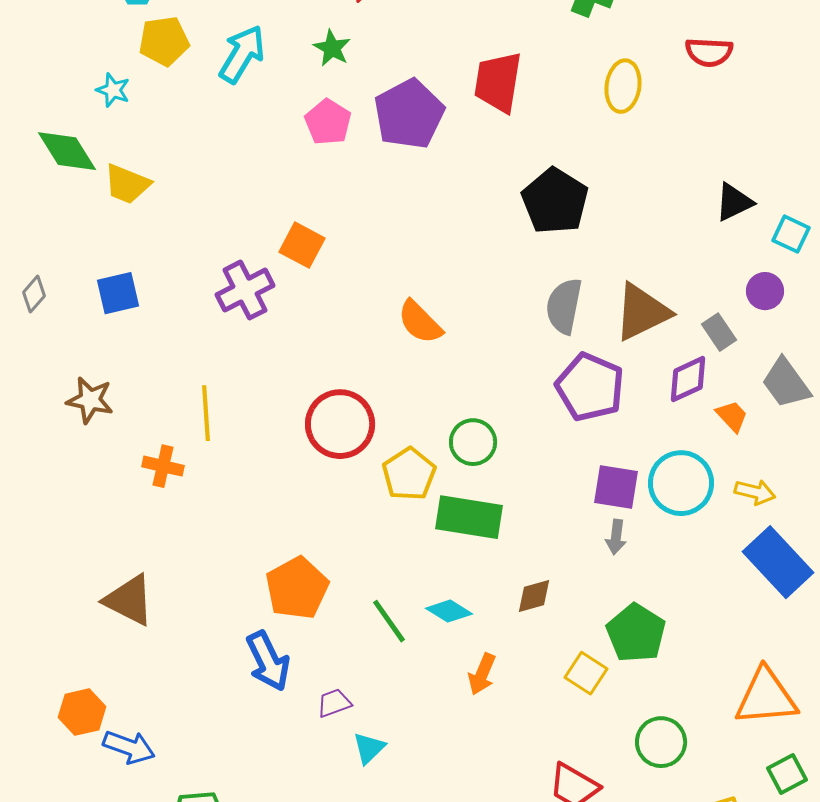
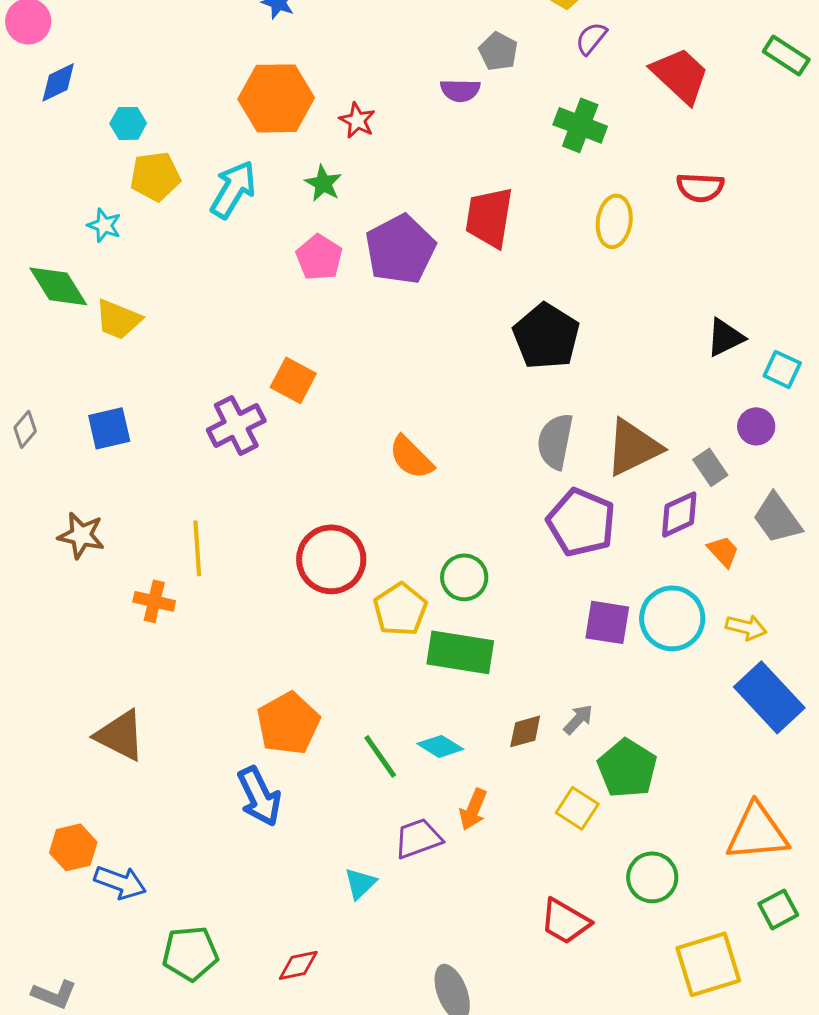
gray arrow: (616, 537) -> (578, 719), moved, turned -144
purple trapezoid: (334, 703) -> (418, 838), moved, size x1.4

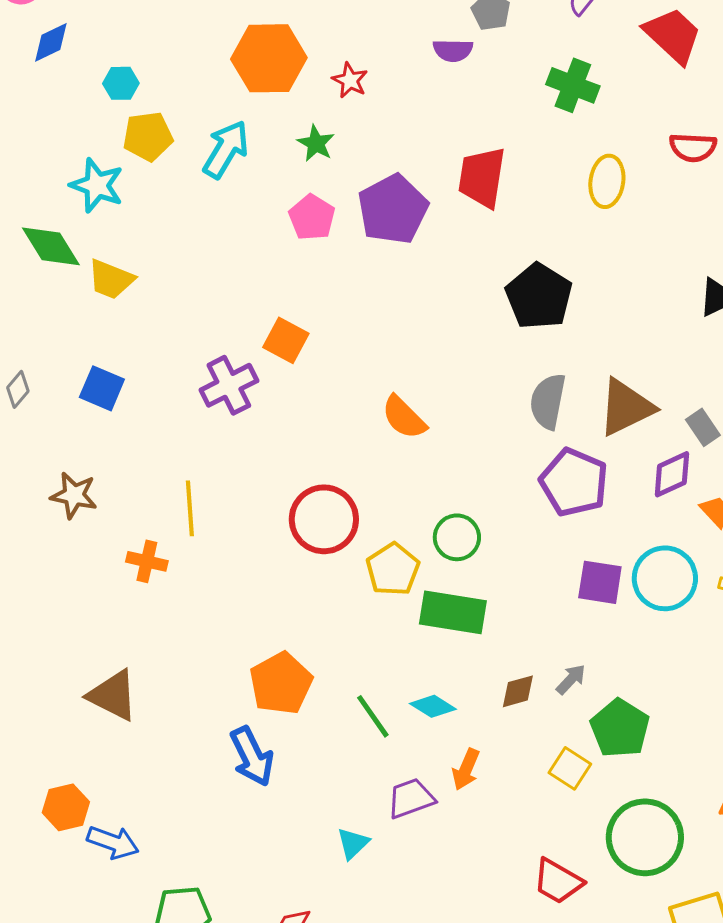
cyan star: (104, 225) -> (97, 185), size x1.6
blue square: (109, 428) -> (102, 388), turned 36
green circle: (652, 877) -> (645, 837), size x1.5

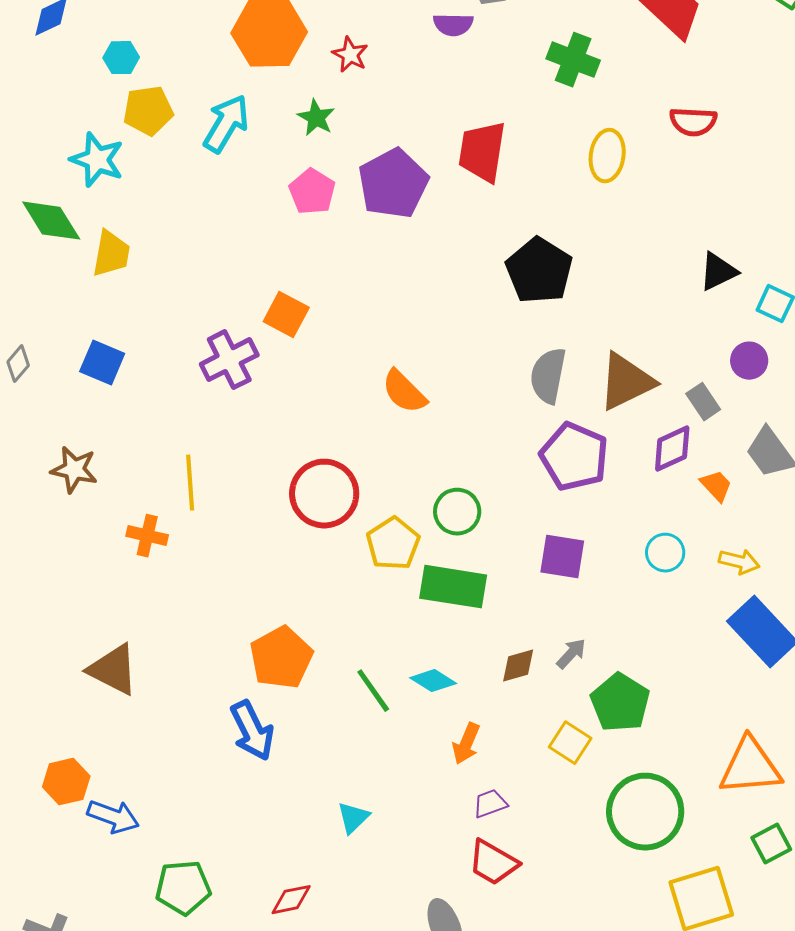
yellow trapezoid: (111, 279) -> (111, 254), turned -102
cyan circle: (665, 578) -> (665, 553), size x0.6
purple square: (600, 582) -> (562, 557), moved
purple trapezoid: (411, 798) -> (490, 804), moved, size x0.7
red trapezoid: (558, 881) -> (493, 863), moved

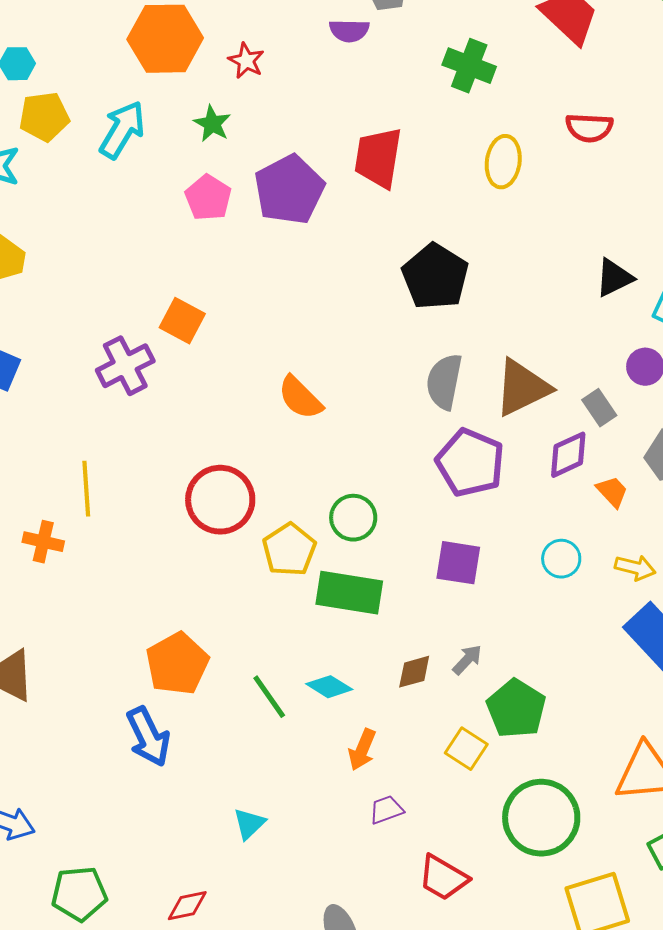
red trapezoid: (493, 863) -> (443, 878), moved

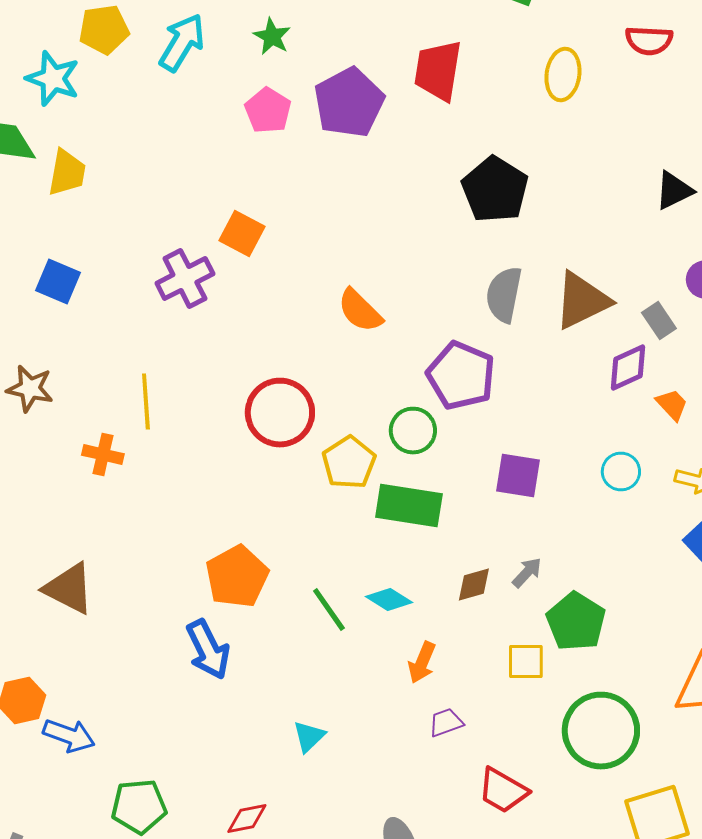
purple pentagon: (470, 463) -> (461, 376), moved
yellow square: (466, 749) -> (526, 662), turned -33

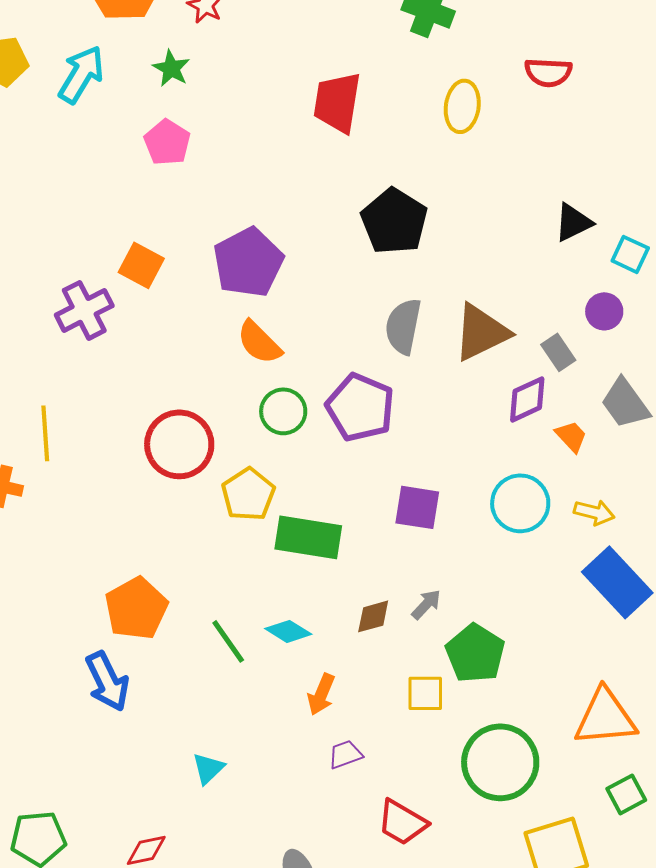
purple pentagon: (349, 102) -> (248, 262), moved
green circle: (413, 430) -> (283, 411), moved
cyan circle: (621, 472) -> (520, 503), size x1.5

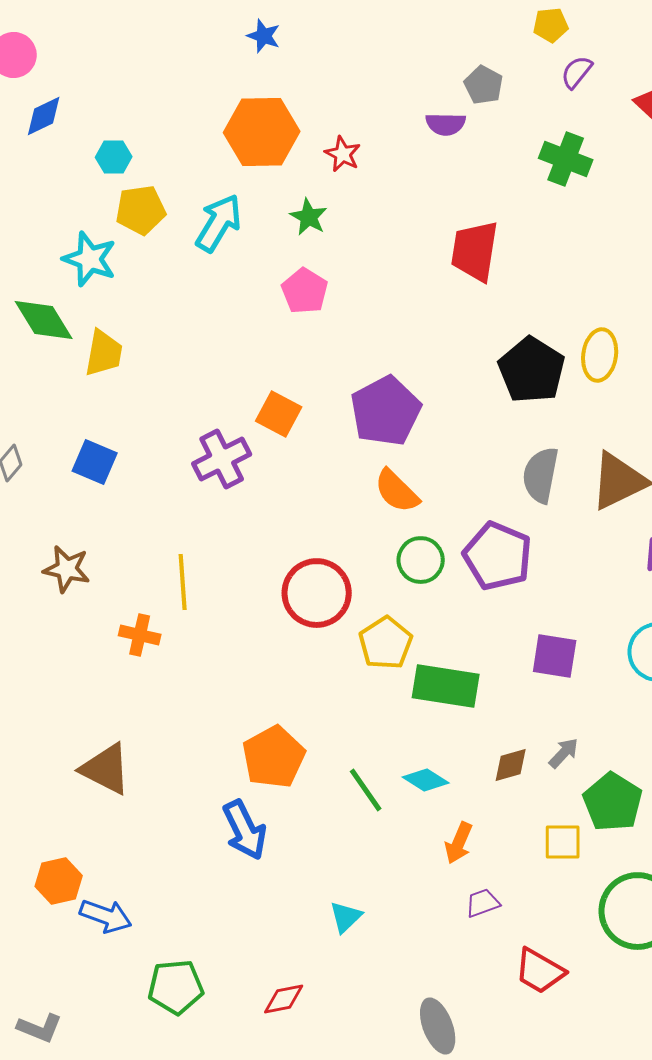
yellow ellipse: (462, 106) -> (600, 355), moved

